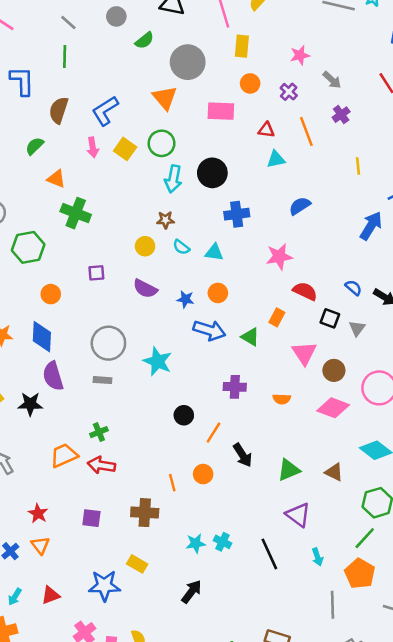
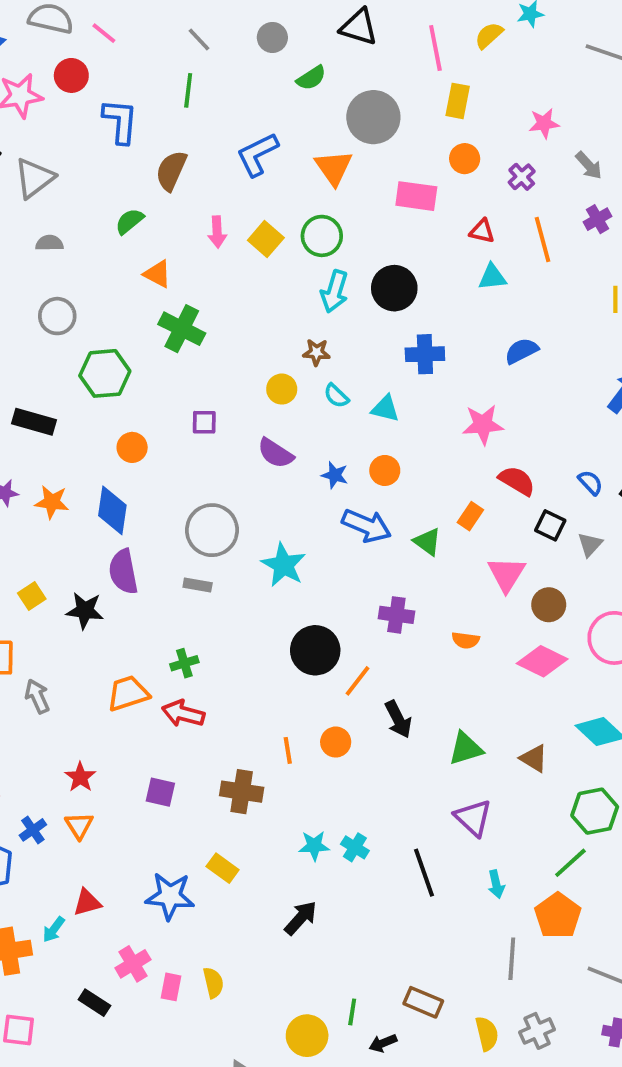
blue L-shape: (105, 111) -> (257, 154), moved
black circle: (184, 415) -> (315, 650), size x1.6
cyan arrow: (15, 597) -> (54, 929), moved

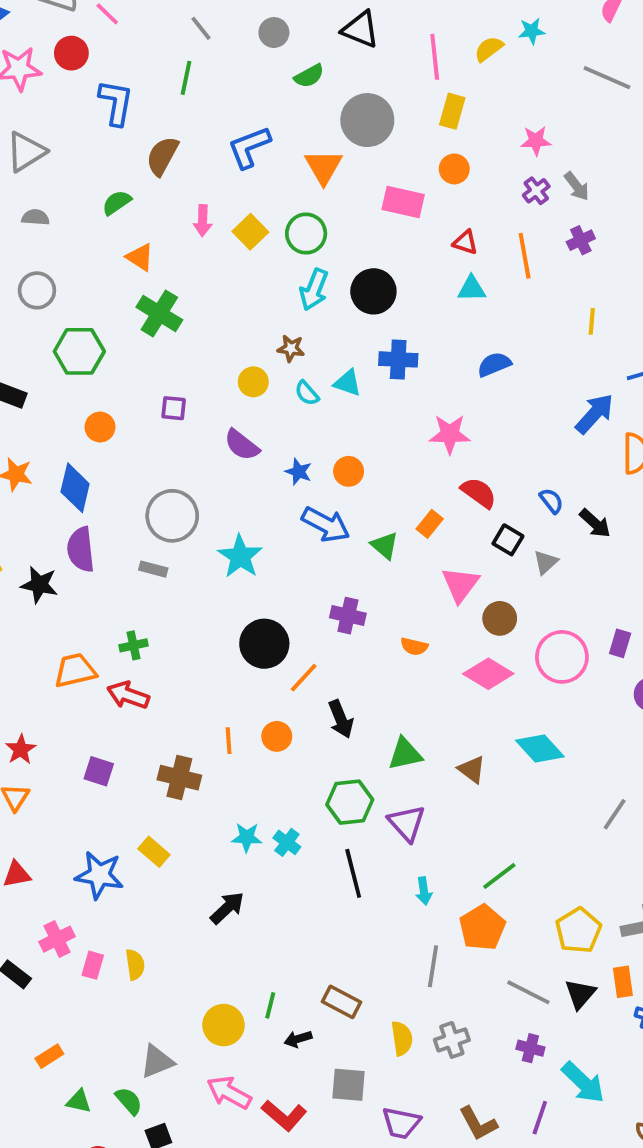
purple cross: (522, 177) -> (536, 191), moved
cyan triangle: (385, 409) -> (348, 383), moved
green hexagon: (595, 811) -> (350, 802), moved

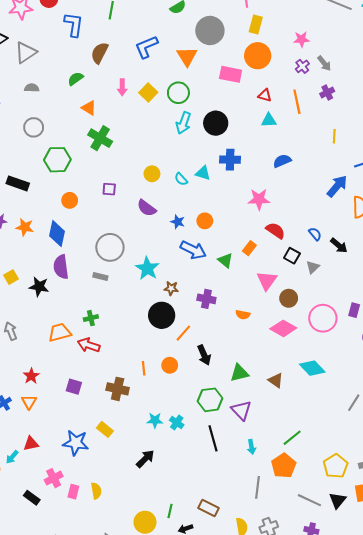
orange circle: (454, 169) -> (258, 56), size x1.6
brown star: (291, 348) -> (171, 288), moved

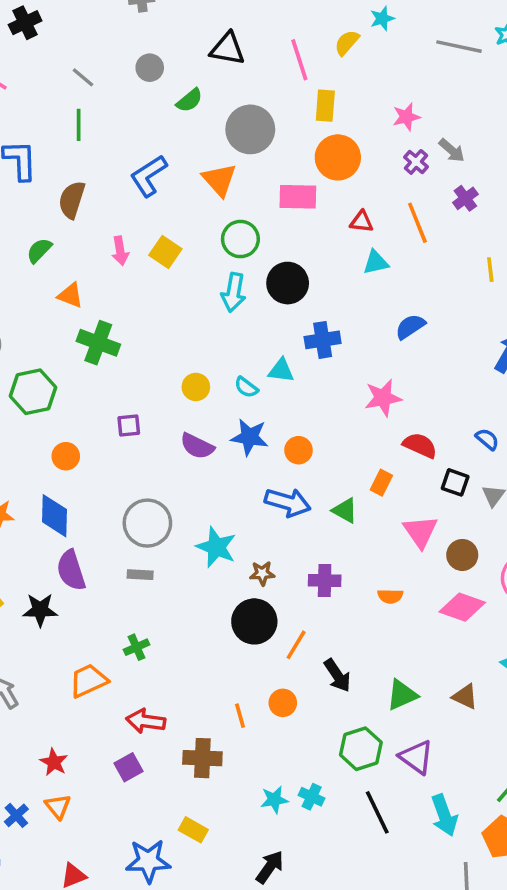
green circle: (178, 93) -> (240, 239), moved
blue star: (178, 222) -> (249, 437), moved, size x1.5
red arrow: (89, 345) -> (146, 721), moved
purple square: (74, 387) -> (128, 767), turned -35
cyan arrow: (251, 447) -> (444, 815), size x1.6

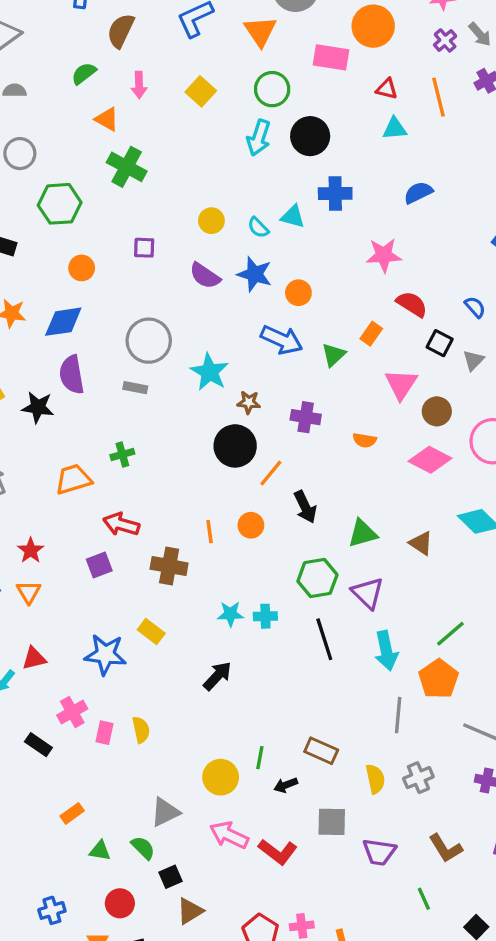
pink arrow: (120, 251) -> (139, 85), moved
green triangle: (345, 511) -> (334, 355), turned 40
blue diamond: (54, 516) -> (63, 322), turned 72
cyan cross: (312, 797) -> (265, 616), turned -35

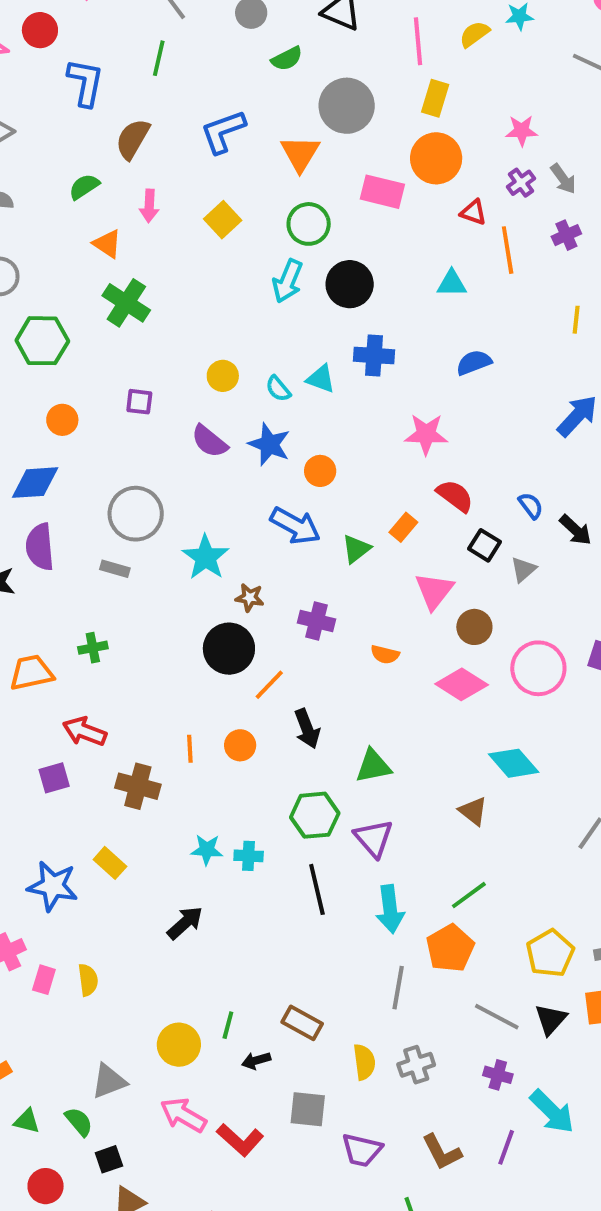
red triangle: (387, 89) -> (473, 212), moved
brown triangle: (421, 543) -> (473, 811), moved

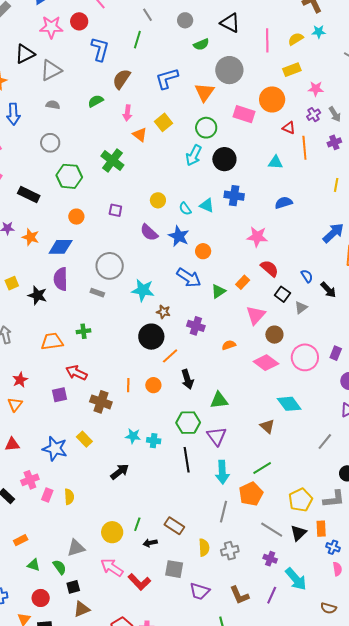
yellow rectangle: (435, 98) -> (292, 70), moved, turned 48
orange triangle: (107, 244) -> (140, 135), moved
cyan star: (206, 557) -> (143, 290), turned -30
orange semicircle: (385, 654) -> (229, 345), turned 144

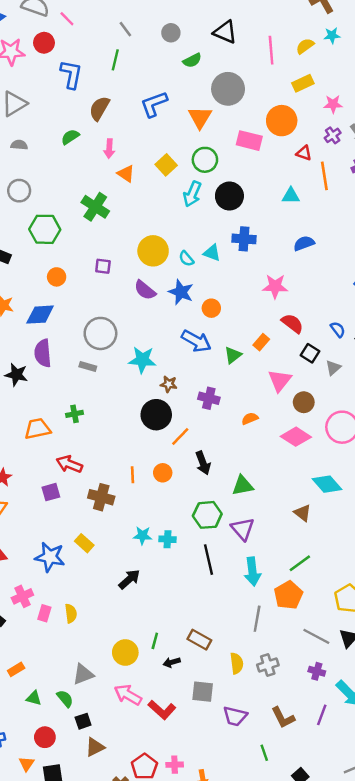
yellow square: (163, 122) -> (166, 165), moved
yellow circle: (158, 200) -> (153, 251), size x1.6

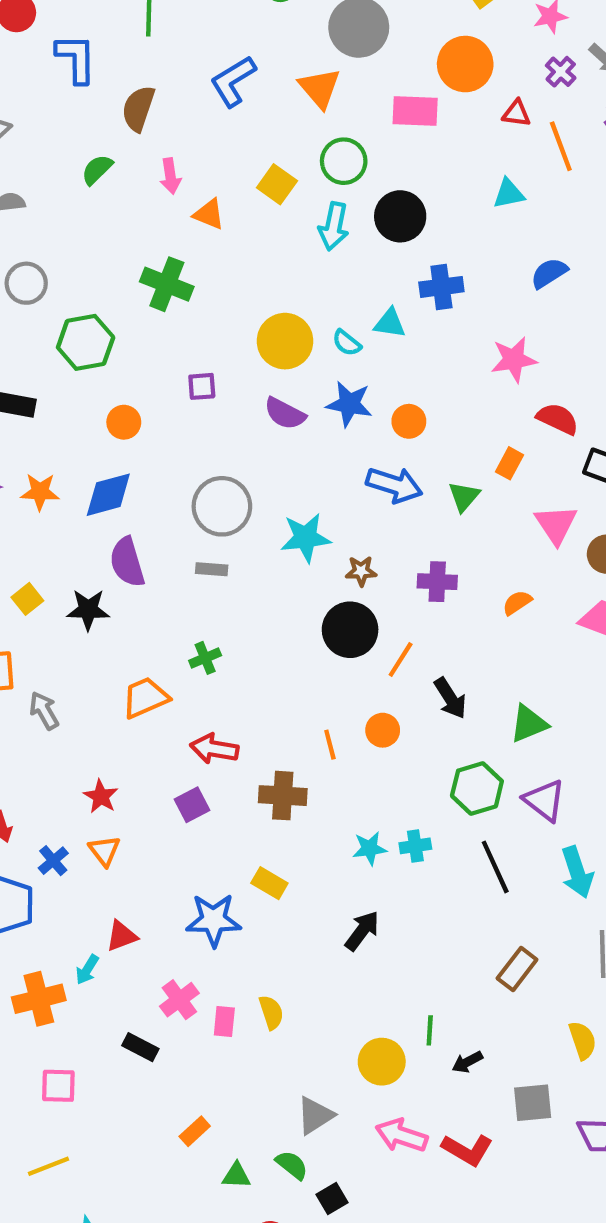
brown rectangle: (199, 640) -> (517, 969), moved, turned -70

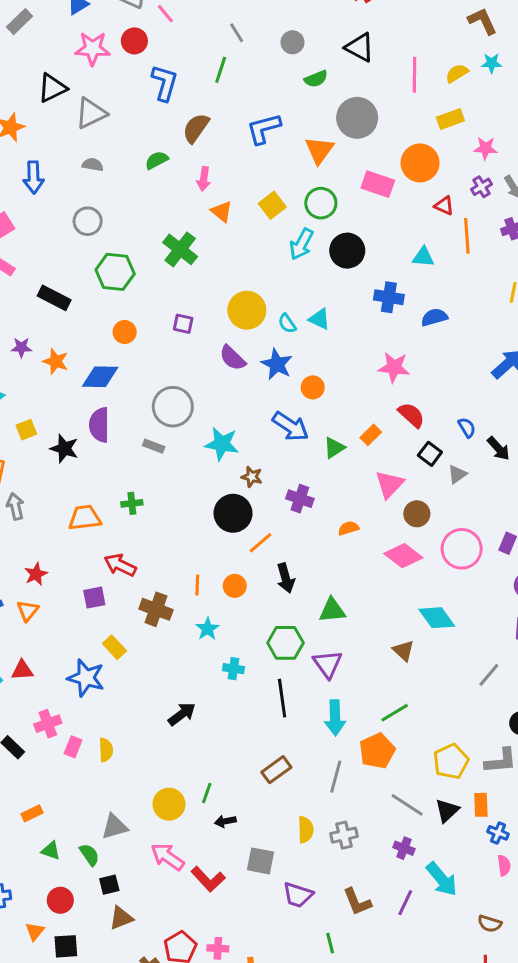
blue cross: (441, 287) -> (389, 297), moved
cyan star: (370, 848) -> (208, 629), moved, turned 30
yellow rectangle: (269, 883) -> (114, 647), moved

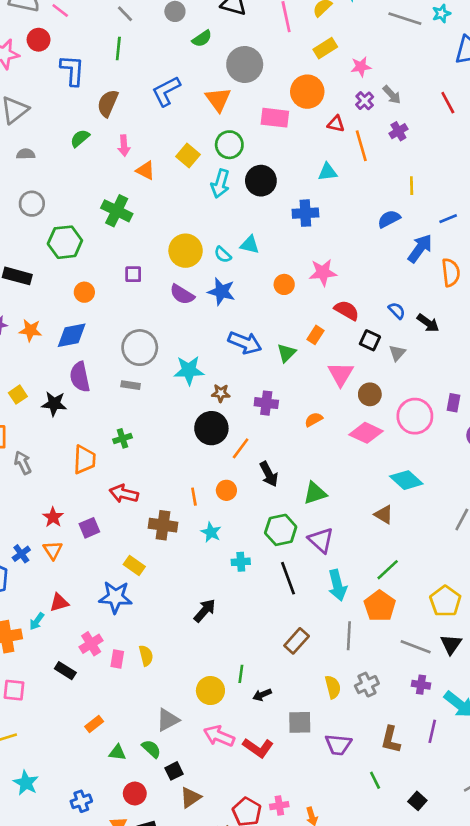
blue semicircle: (434, 317) -> (389, 219), moved
orange circle: (313, 387) -> (284, 284), moved
orange trapezoid: (85, 518) -> (84, 460), turned 112
purple square: (94, 598) -> (89, 528), moved
brown L-shape: (357, 902) -> (391, 740), turned 48

